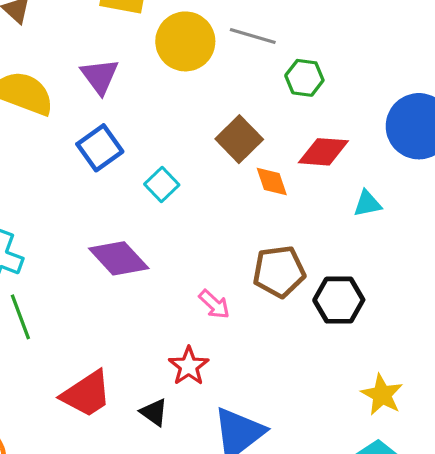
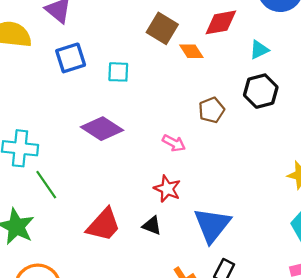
blue square: (100, 148) -> (71, 58), turned 32
cyan square: (162, 185) -> (118, 72), turned -30
brown pentagon: (279, 271) -> (212, 110), size x0.7
black hexagon: (339, 300) -> (261, 91), moved

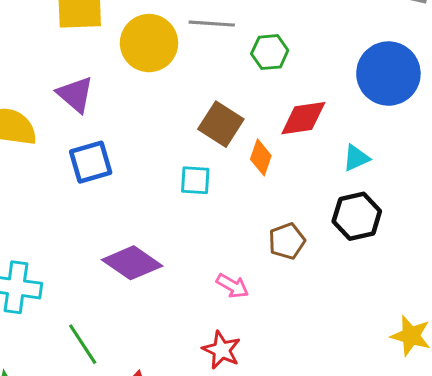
orange diamond: (191, 51) -> (261, 157), turned 50
cyan square: (118, 72) -> (195, 180), moved
green line: (46, 185) -> (83, 344), moved

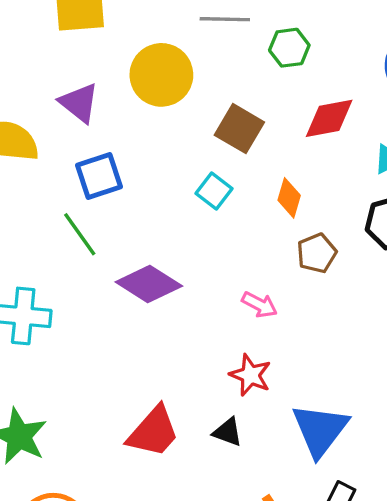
yellow circle: (149, 43) -> (161, 75), moved
orange diamond: (261, 157) -> (289, 198), moved
cyan square: (195, 180) -> (214, 191), turned 36
green line: (83, 344) -> (80, 234), moved

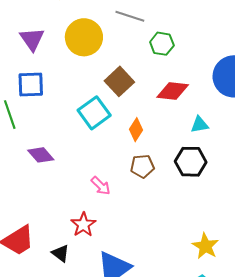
cyan square: (214, 191) -> (94, 113), size x1.5
purple diamond: (149, 284) -> (41, 155), size x0.7

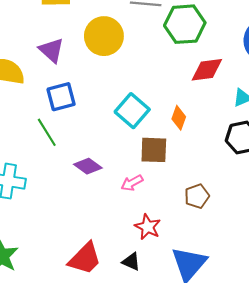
green hexagon: (162, 44) -> (185, 24), size x1.6
brown square: (119, 81) -> (154, 150), moved, turned -32
brown pentagon: (142, 166) -> (197, 196), moved
pink arrow: (101, 186) -> (132, 183), moved, turned 120

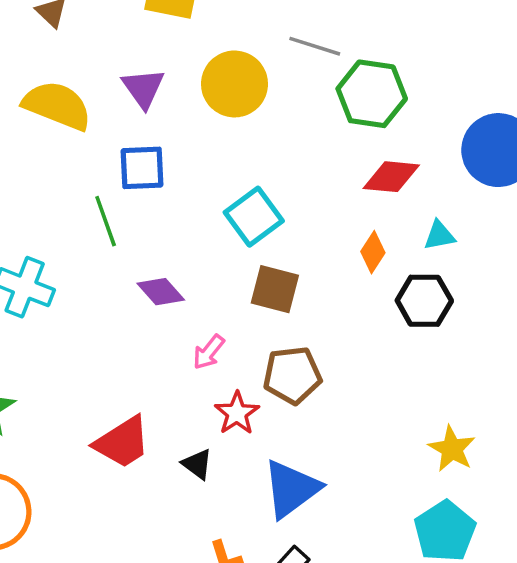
orange diamond: (179, 118) -> (373, 252), moved
pink arrow: (132, 183) -> (209, 352), moved, turned -35
brown pentagon: (197, 196) -> (292, 375), moved, size x1.4

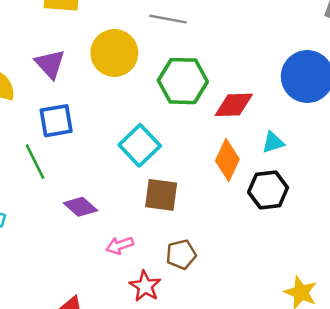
green hexagon: (372, 94) -> (183, 81), moved
orange diamond: (373, 252) -> (227, 160), size x1.4
pink arrow: (209, 352) -> (120, 245), turned 40
brown pentagon: (292, 375) -> (181, 254), size x0.7

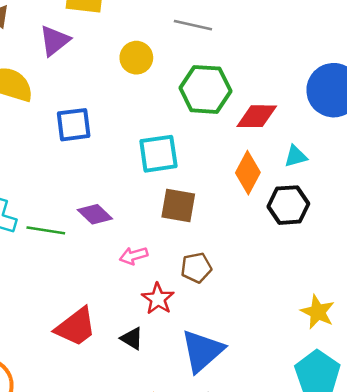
yellow circle: (114, 53) -> (136, 58), size x0.7
purple triangle: (50, 64) -> (55, 41), moved, turned 32
cyan square: (140, 145) -> (158, 154), turned 33
green line: (35, 162) -> (46, 230), moved, turned -57

